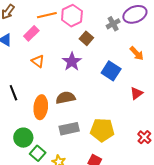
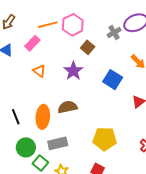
black line: (13, 93) -> (16, 117), moved
gray rectangle: (69, 129) -> (58, 143), moved

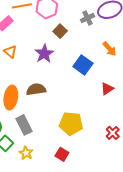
gray rectangle: (58, 143) -> (24, 125), turned 72

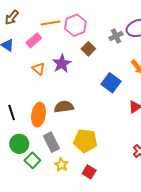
purple star: (44, 54) -> (62, 64), moved
yellow pentagon: (71, 124) -> (85, 141), moved
yellow star: (26, 153) -> (61, 165), moved

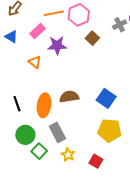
purple star: (62, 64) -> (57, 45), moved, turned 30
orange triangle: (39, 69) -> (35, 62), moved
blue square: (111, 83) -> (106, 98), moved
yellow pentagon: (85, 141) -> (110, 130), moved

